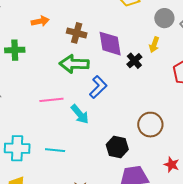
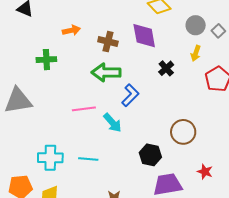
purple diamond: (110, 44) -> (144, 36), moved
yellow arrow: (154, 45) -> (196, 53), moved

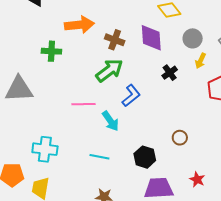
gray circle: (196, 25) -> (193, 38), moved
orange arrow: (71, 30) -> (79, 25), size x1.6
green arrow: (106, 72) -> (109, 70), turned 136
brown circle: (183, 132) -> (180, 138), size x0.6
cyan line: (88, 159) -> (99, 157), moved

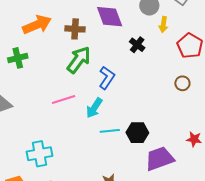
cyan arrow: (110, 121) -> (94, 108), turned 85
brown circle: (180, 138) -> (182, 83), moved
cyan line: (99, 157) -> (110, 131), moved

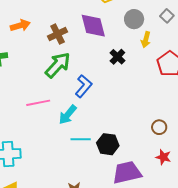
orange arrow: (37, 25) -> (20, 25), size x0.7
brown cross: (75, 29) -> (58, 34), turned -36
brown circle: (182, 83) -> (159, 127), moved

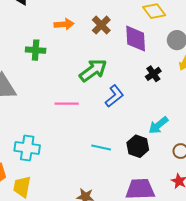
brown cross: (58, 34) -> (101, 25), moved, turned -30
cyan arrow: (68, 115) -> (158, 125), moved
black hexagon: (108, 144) -> (138, 146), moved

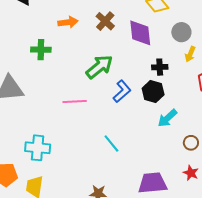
black cross: (153, 74) -> (160, 67), turned 35
black hexagon: (138, 146) -> (153, 92), moved
cyan line: (101, 148) -> (111, 143), turned 42

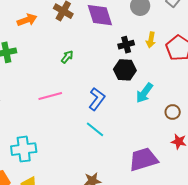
yellow arrow: (190, 54) -> (151, 40), moved
green arrow: (99, 67) -> (67, 57), size x0.5
blue L-shape: (122, 91) -> (97, 99), moved

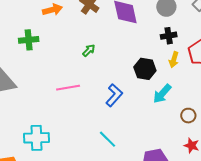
yellow arrow: (151, 40) -> (174, 60), moved
black cross: (126, 45) -> (169, 36), moved
cyan line: (95, 129) -> (108, 139), moved

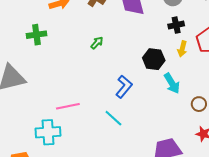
pink line: (68, 88) -> (68, 106), moved
cyan arrow: (162, 94) -> (172, 83), turned -70
cyan line: (108, 139) -> (113, 118), moved

